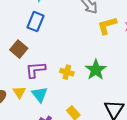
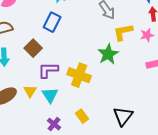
green star: (96, 70) -> (108, 54), moved
yellow cross: (67, 72) -> (79, 75), size x1.6

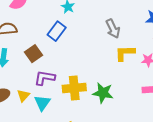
green star: (108, 54) -> (103, 93), moved, turned 30
yellow cross: (79, 75) -> (74, 88), turned -35

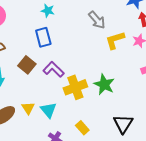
blue rectangle: (57, 31) -> (43, 37), turned -36
purple L-shape: (45, 78) -> (53, 69), moved, turned 50
green star: (103, 93) -> (104, 85), turned 30

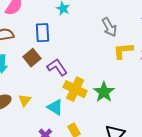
blue rectangle: (43, 37) -> (43, 33), moved
yellow cross: (75, 87) -> (75, 89), turned 35
cyan triangle: (48, 110) -> (55, 107), moved, turned -30

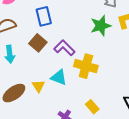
green star: (104, 92) -> (101, 26), moved, turned 30
cyan triangle: (55, 107) -> (59, 77), moved

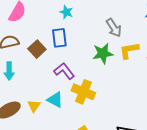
blue rectangle: (44, 16) -> (59, 38), moved
brown square: (38, 43) -> (37, 49), moved

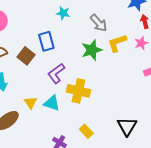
cyan star: (66, 12) -> (63, 13), moved
purple L-shape: (64, 71) -> (56, 73), turned -80
yellow triangle: (34, 106) -> (31, 103), moved

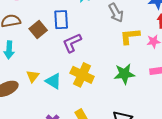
green star: (92, 50) -> (124, 74), moved
purple L-shape: (56, 73) -> (72, 43), moved

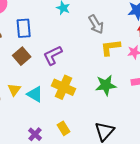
blue rectangle: (61, 20) -> (24, 28), moved
brown square: (38, 30) -> (22, 56), moved

